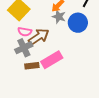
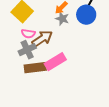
blue circle: (78, 23) -> (86, 15), moved
brown rectangle: (32, 66) -> (35, 68), size x1.5

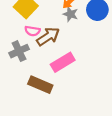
gray cross: (27, 50) -> (19, 51), moved
brown rectangle: (35, 68) -> (40, 85), moved, turned 30

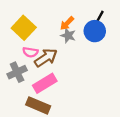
pink rectangle: (63, 62) -> (45, 83), moved

